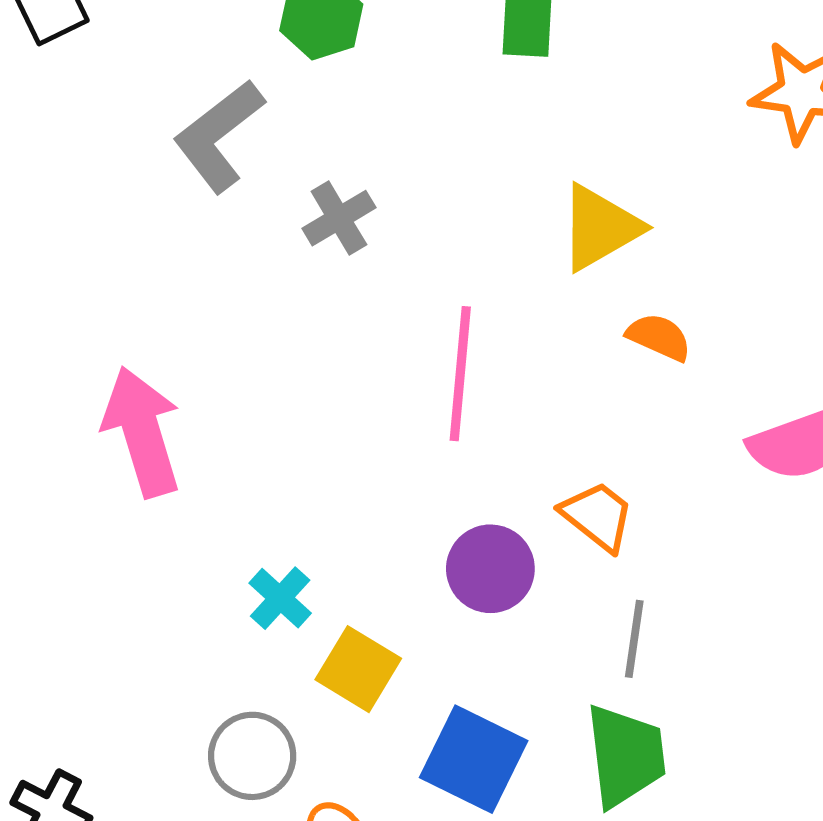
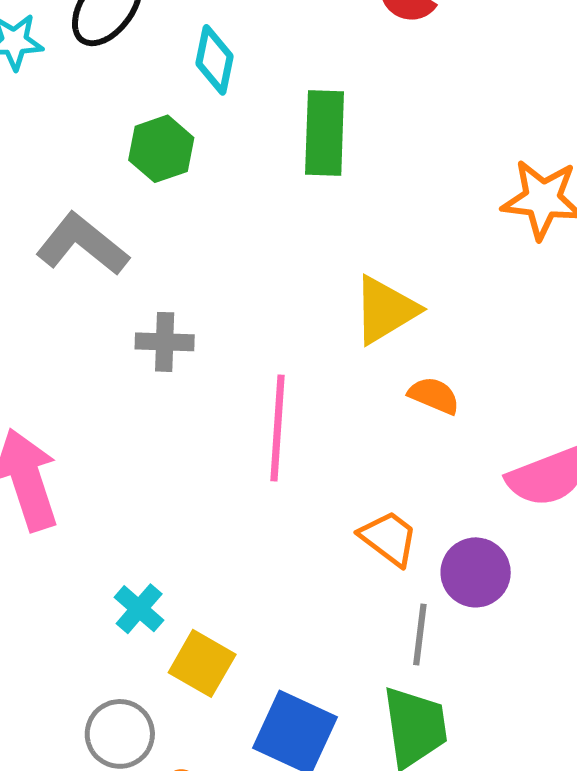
gray L-shape: (219, 136) -> (82, 244), turned 78
gray cross: (339, 218) -> (165, 342), moved, turned 34
purple circle: (490, 569) -> (476, 572), moved

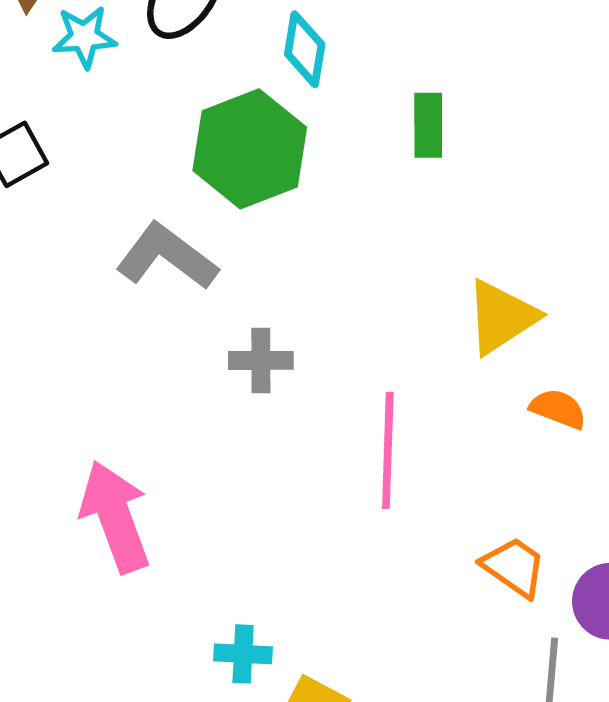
green rectangle: (325, 133) -> (428, 125), size x0.7
green hexagon: (161, 149) -> (250, 149), size x1.6
cyan cross: (139, 609) -> (243, 654), turned -36

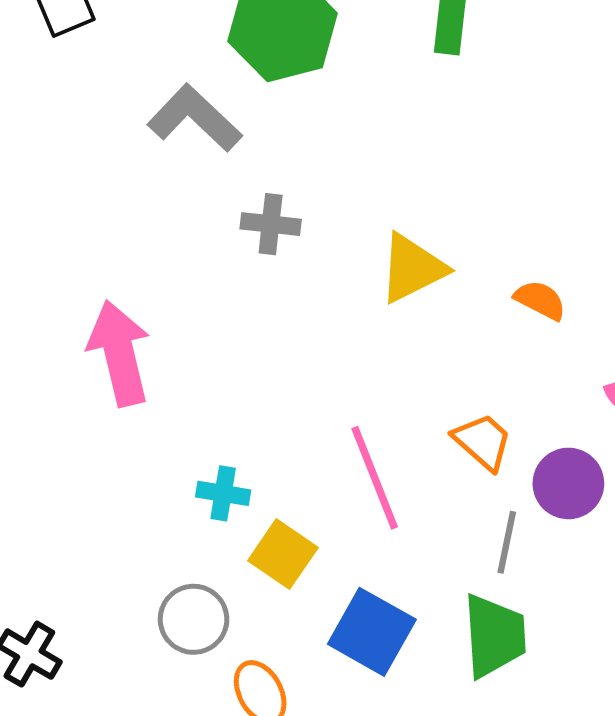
yellow triangle: (501, 317) -> (412, 268), moved
pink line: (388, 450) -> (375, 478), moved, turned -30

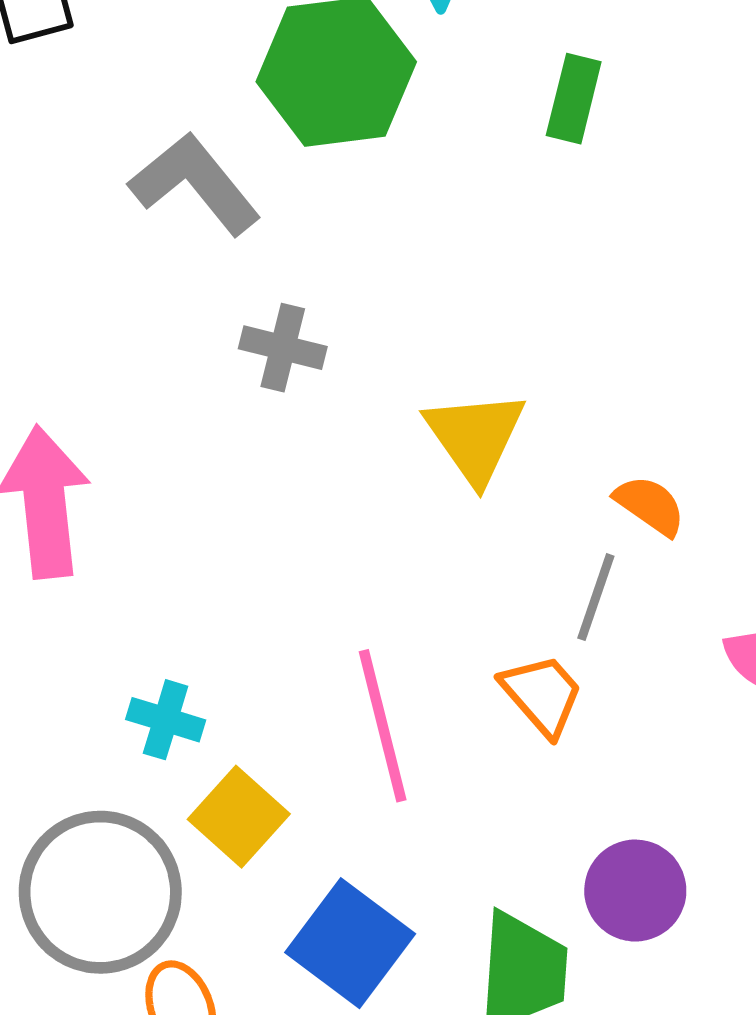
yellow triangle: (412, 268) -> (475, 437), turned -46
purple circle: (568, 483) -> (635, 891), moved
gray line: (507, 542) -> (596, 597), moved
gray circle: (194, 619) -> (100, 892), size x1.6

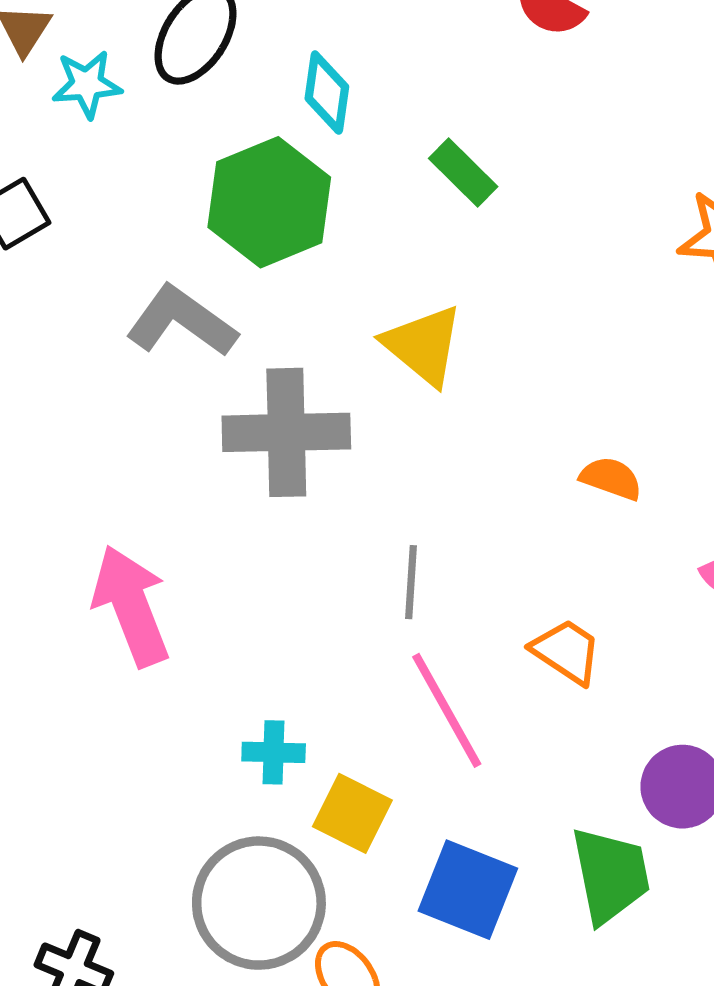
green rectangle: (574, 99) -> (463, 172), turned -44
gray cross: (283, 348) -> (286, 432), size x1.8
yellow triangle: (475, 437) -> (423, 345), moved
gray line: (596, 597) -> (411, 582), moved

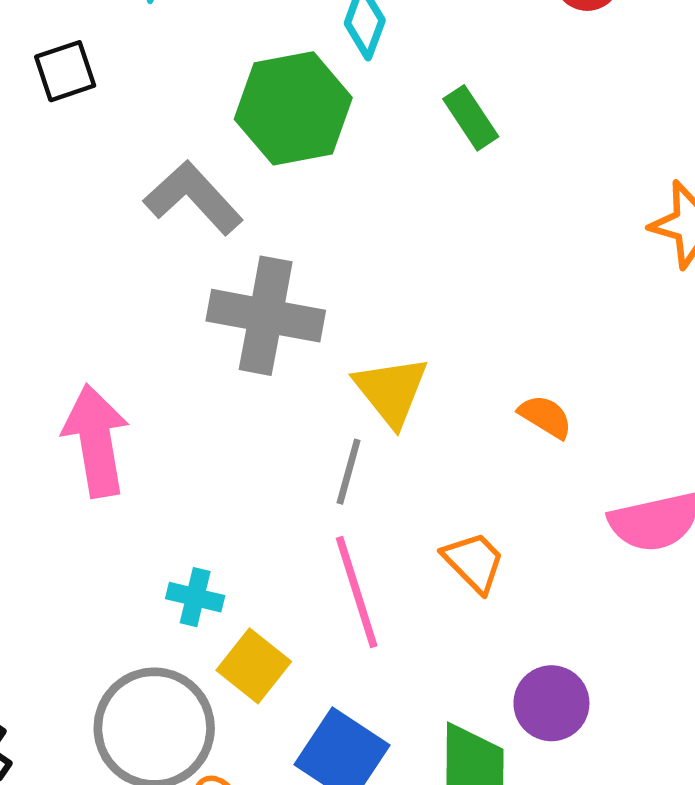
yellow triangle: (423, 345) -> (391, 391), moved

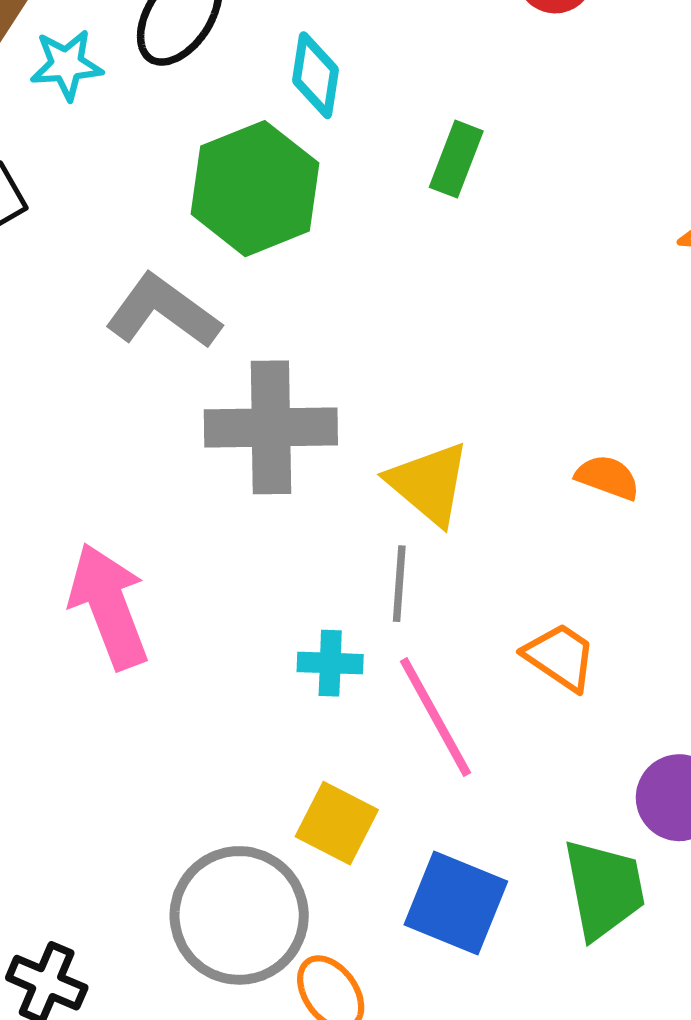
green rectangle: (471, 118) -> (456, 159), turned 66
cyan cross: (195, 597) -> (330, 663), moved

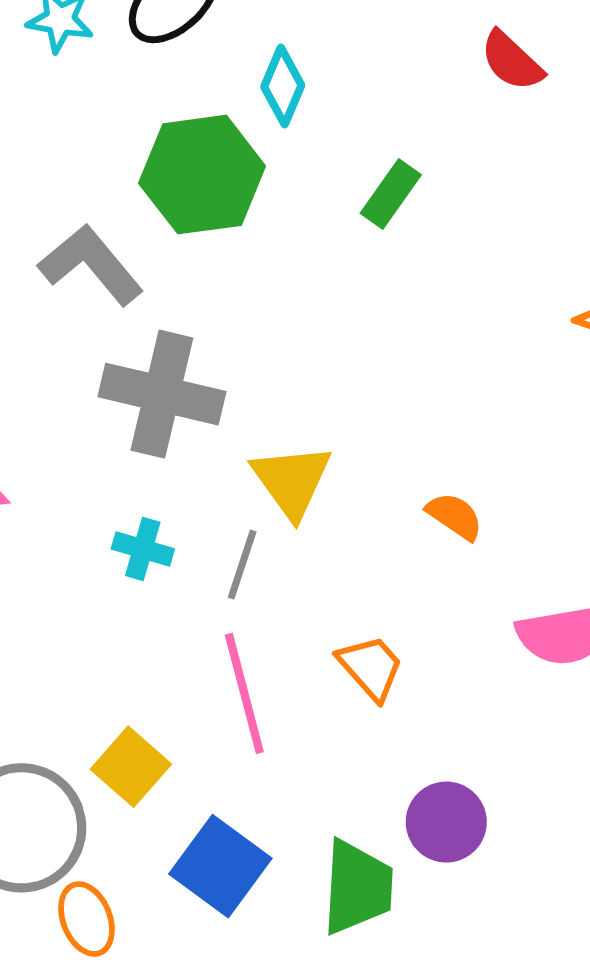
cyan cross: (330, 663) -> (143, 549), moved

